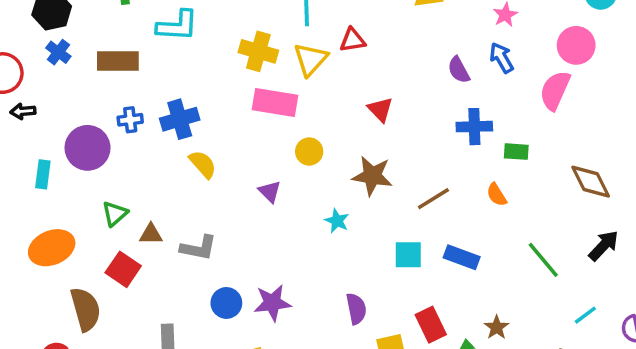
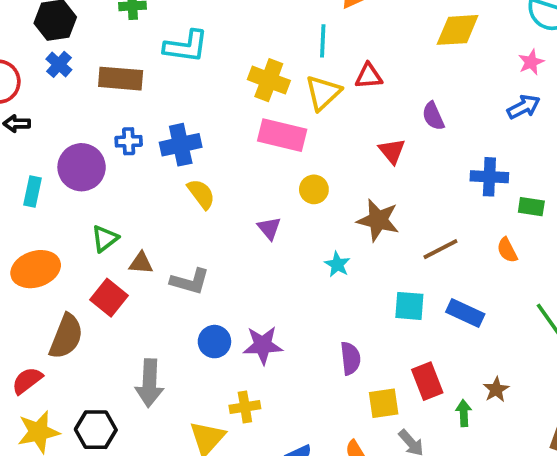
blue arrow: (502, 58) -> (524, 107), turned 88
purple semicircle: (459, 70) -> (433, 116), moved
brown semicircle: (86, 309) -> (66, 336), turned 33

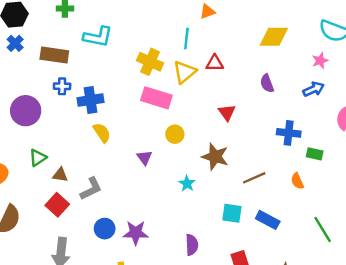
purple semicircle: (433, 116) -> (267, 83), moved
blue cross: (129, 141) -> (62, 86), moved
gray L-shape: (190, 281) -> (91, 189), turned -45
red square: (109, 298) -> (57, 205), moved

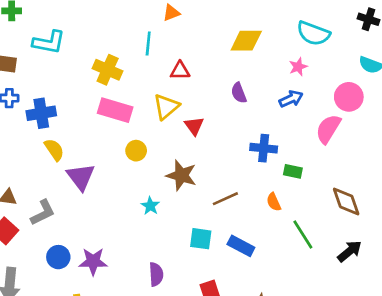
yellow triangle: (185, 72) -> (166, 107), moved
purple triangle: (144, 158) -> (81, 177), moved, size x1.6
green line: (323, 230) -> (303, 235), moved

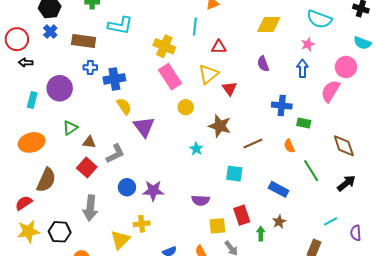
blue arrow: (291, 99) -> (302, 68), turned -66
pink rectangle: (115, 110) -> (170, 77), turned 40
blue rectangle: (241, 246) -> (279, 189), moved
purple semicircle: (156, 274) -> (201, 200), turned 96

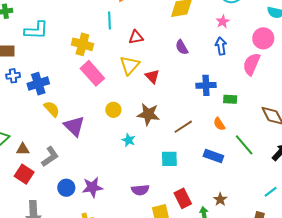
yellow circle: (186, 107) -> (113, 110), moved
blue rectangle: (279, 189) -> (213, 156), moved

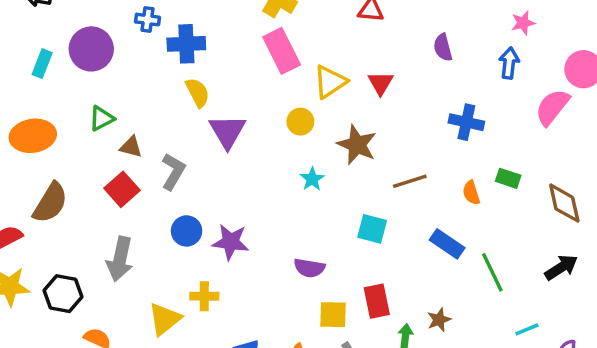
yellow triangle: (130, 65) -> (330, 82), moved
green rectangle: (230, 99) -> (508, 178), moved
green line: (244, 145) -> (492, 272), moved
gray L-shape: (50, 157) -> (173, 172), turned -40

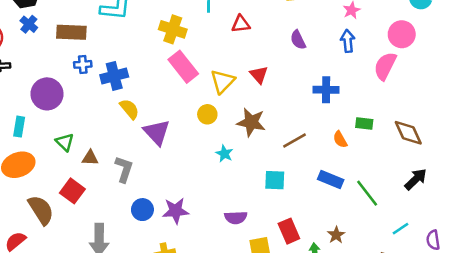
cyan rectangle: (42, 64) -> (19, 127), moved
green triangle: (101, 118) -> (65, 142), turned -36
red square: (122, 189) -> (72, 191), moved
brown semicircle: (50, 203) -> (41, 210), turned -52

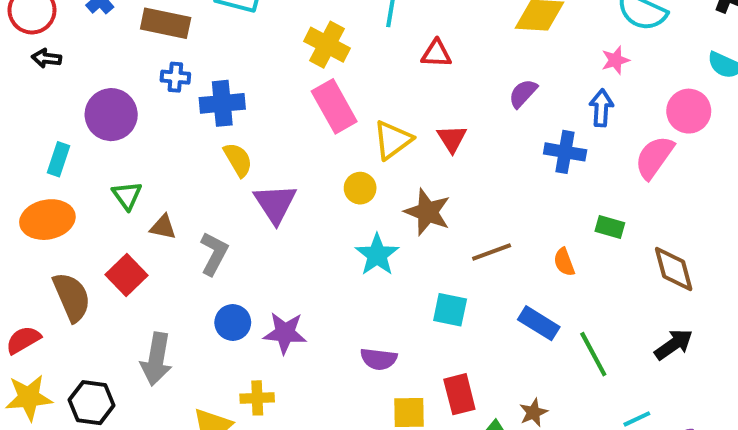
purple semicircle: (298, 40) -> (523, 93), turned 60
blue cross: (326, 90) -> (565, 152), moved
green rectangle: (364, 124) -> (610, 227), moved
cyan star: (224, 154) -> (377, 255), size x1.5

